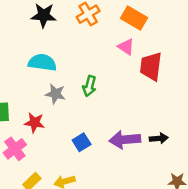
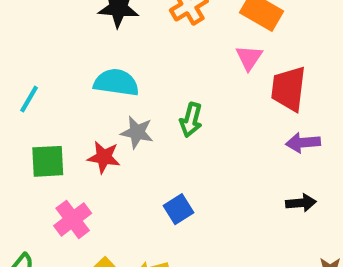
pink triangle: (126, 47) -> (249, 58), turned 30
red star: (34, 123) -> (104, 157), moved
purple arrow: (125, 140) -> (303, 143), moved, size x0.7

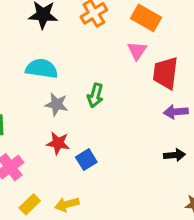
red star: (104, 157) -> (58, 143), moved

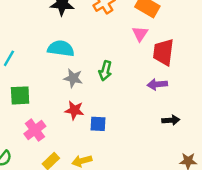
purple arrow: (176, 112) -> (157, 84), moved
blue square: (86, 160) -> (98, 124), turned 35

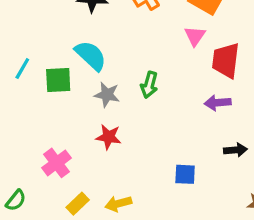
cyan semicircle: (61, 48) -> (91, 56), turned 35
green square: (20, 95) -> (58, 80), moved
blue square: (98, 124) -> (185, 174), moved

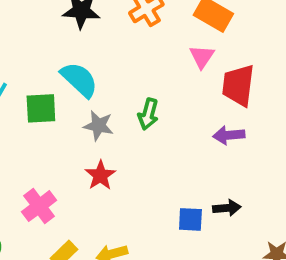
red star: (109, 137) -> (100, 175), turned 30
black arrow: (235, 150) -> (227, 208), moved

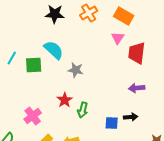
green arrow: (148, 114) -> (83, 110), moved
gray star: (98, 126) -> (76, 70), moved
purple arrow: (229, 135) -> (137, 88), moved

